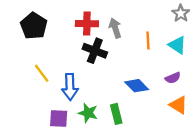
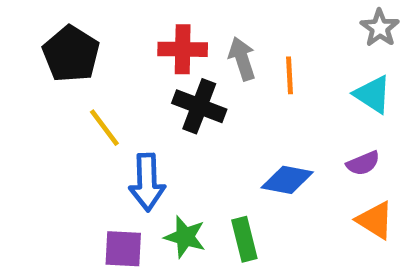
orange line: (148, 41) -> (290, 75), moved
yellow line: (42, 73) -> (104, 128), moved
blue diamond: (137, 86) -> (287, 180), turned -35

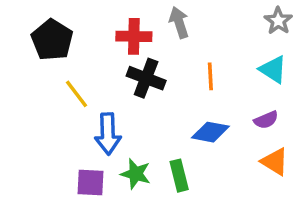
gray arrow: (242, 59) -> (179, 23), moved
orange line: (290, 75) -> (210, 76), moved

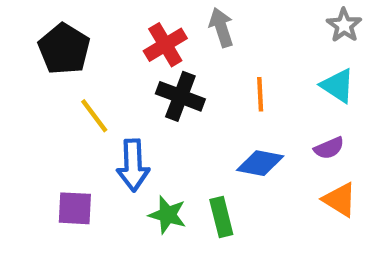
red cross: (134, 36) -> (165, 45), turned -32
purple square: (90, 182) -> (75, 208), moved

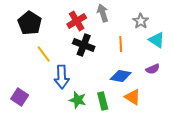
gray star: (344, 25) -> (141, 21), moved
orange triangle: (340, 200) -> (133, 97), moved
purple square: (75, 208) -> (20, 97), moved, turned 30

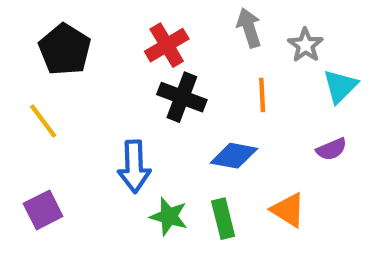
gray arrow: (103, 13) -> (249, 28), moved
cyan triangle: (157, 40) -> (340, 86), turned 42
yellow line: (44, 54) -> (43, 121), moved
blue diamond: (121, 76) -> (234, 156), moved
purple square: (20, 97) -> (43, 210), turned 30

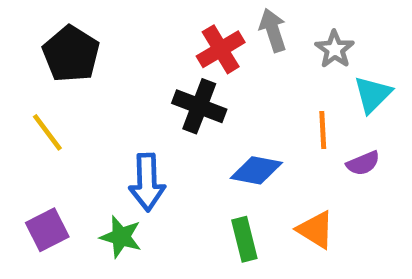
red cross: (167, 45) -> (221, 49), moved
orange line: (262, 95) -> (323, 130), moved
green star: (169, 216) -> (121, 237), moved

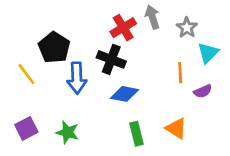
black pentagon: (71, 54) -> (54, 47), moved
blue diamond: (256, 170) -> (125, 94), moved
blue arrow: (147, 182) -> (77, 78), moved

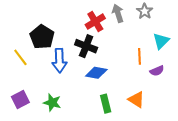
gray star: (187, 28) -> (145, 11), moved

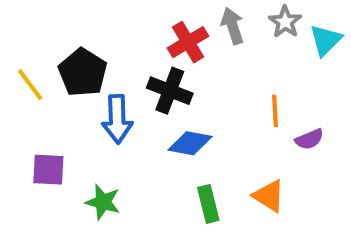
cyan triangle: (161, 41) -> (326, 40), moved
yellow line: (20, 57) -> (30, 85), moved
purple square: (20, 99) -> (48, 170), moved, turned 30

